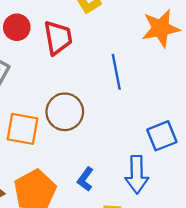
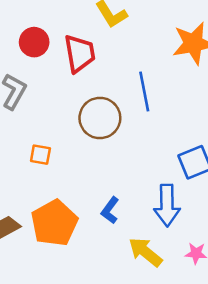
brown circle: (65, 112) -> (100, 118), moved
orange square: (22, 129) -> (40, 155), size x0.6

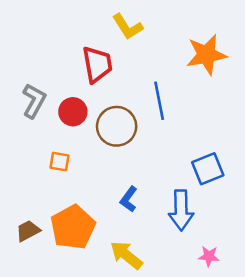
red circle: (34, 42) -> (73, 112), moved
blue L-shape: (110, 210) -> (129, 199), moved
yellow arrow: (145, 252) -> (126, 255), moved

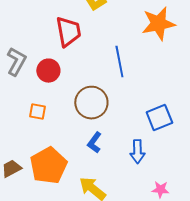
brown circle: (117, 126) -> (91, 103), moved
blue arrow: (181, 210) -> (137, 152), size x0.7

